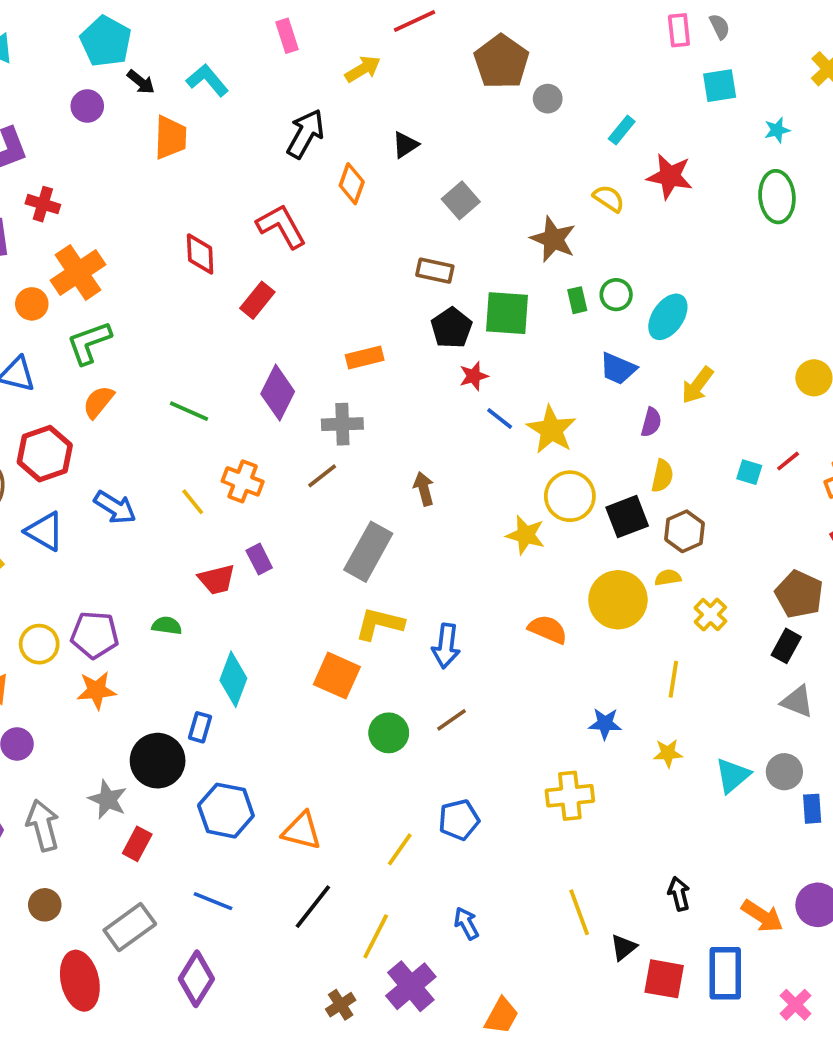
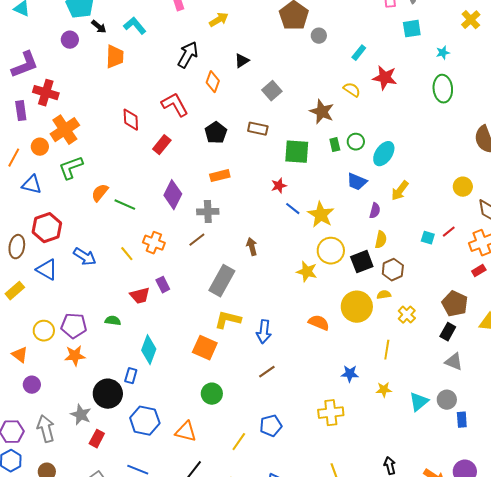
red cross: (43, 204) -> (46, 93), size x1.4
black pentagon: (452, 328) -> (216, 133), moved
orange semicircle: (98, 402) -> (100, 193), moved
green circle: (389, 733) -> (212, 394), moved

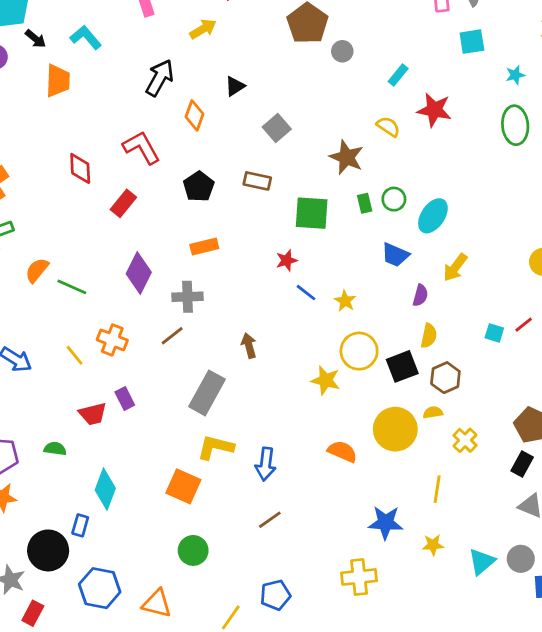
yellow star: (321, 215) -> (345, 301), size x0.6
blue star: (350, 374) -> (386, 523), size x1.4

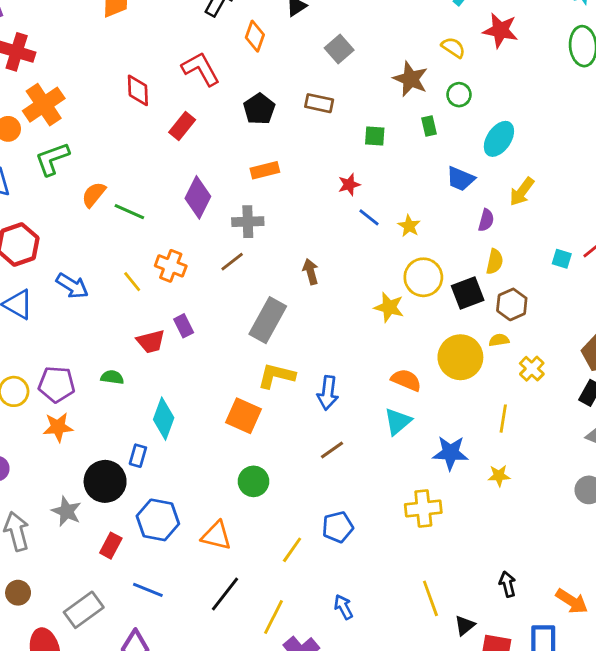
green circle: (394, 199) -> (459, 95), moved
green square: (312, 213) -> (375, 136), size x0.6
cyan triangle: (482, 562) -> (398, 421), moved
red rectangle: (33, 613) -> (111, 546), moved

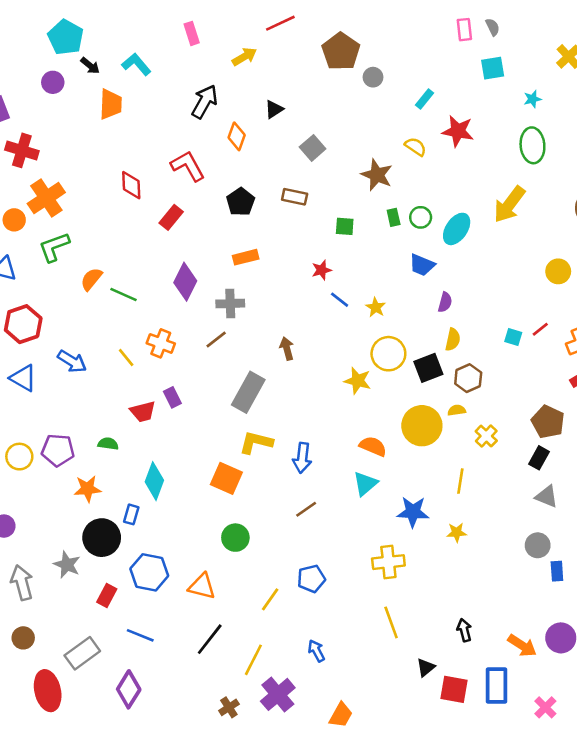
green circle: (459, 95) -> (421, 217), moved
yellow arrow: (522, 192) -> (509, 204), moved, size x1.4
orange star: (58, 427) -> (87, 489), moved
yellow line: (430, 598) -> (391, 622), moved

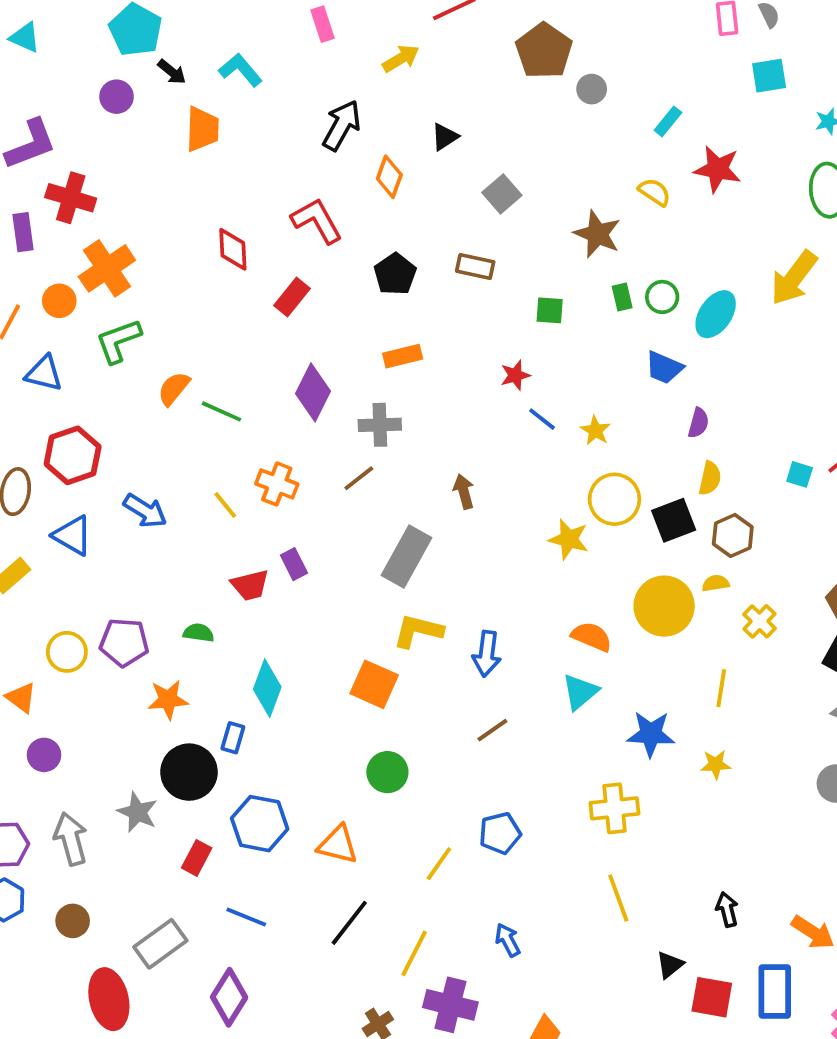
purple cross: (278, 694) -> (450, 1005), turned -36

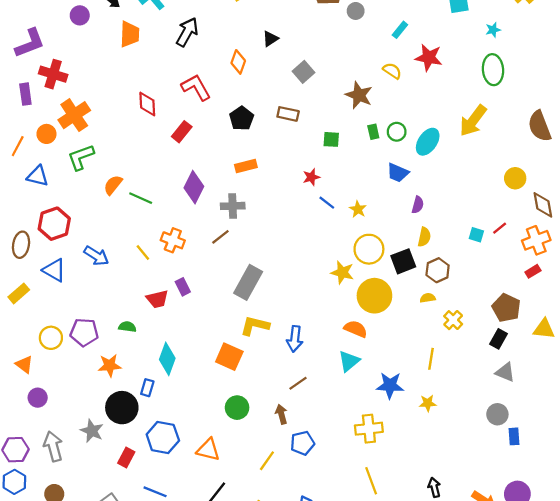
black arrow: (342, 125) -> (187, 32), moved
brown arrow: (464, 492) -> (281, 414), moved
yellow circle: (664, 606) -> (374, 296), moved

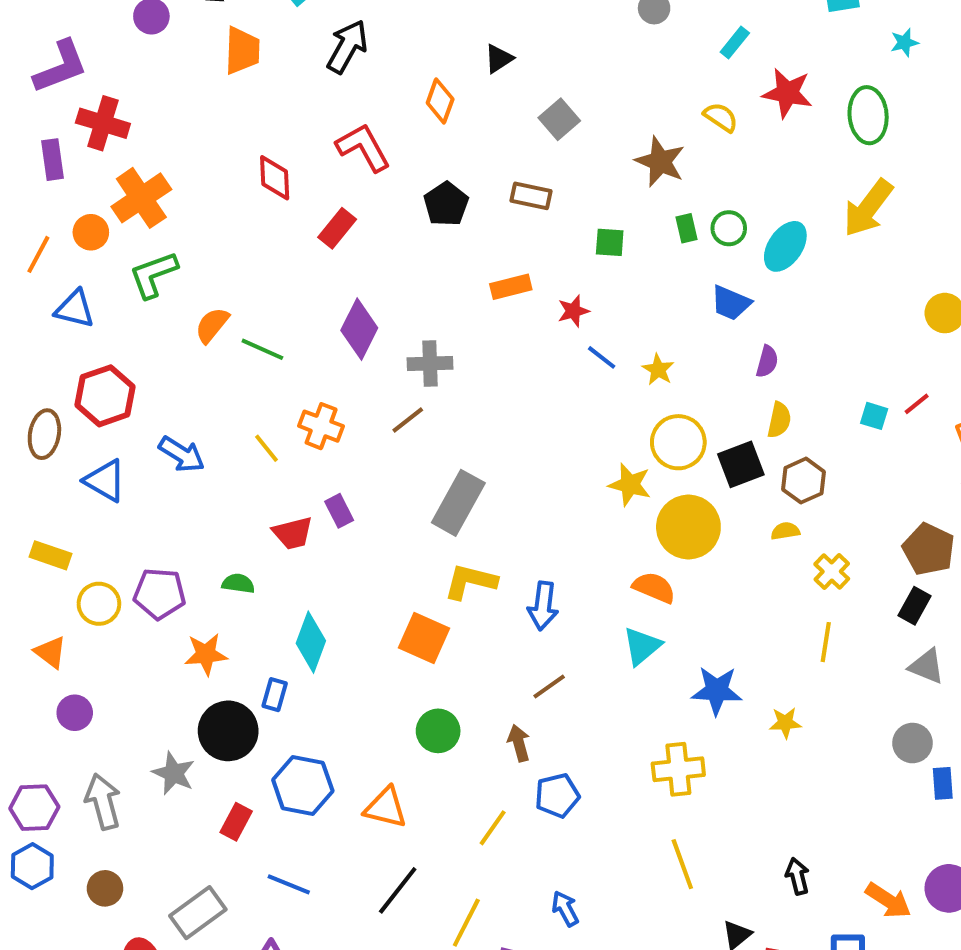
green ellipse: (493, 70) -> (868, 115), moved
orange rectangle: (246, 166) -> (511, 287), moved
yellow rectangle: (19, 293) -> (50, 555), moved, turned 60
yellow line: (431, 359) -> (826, 642), moved

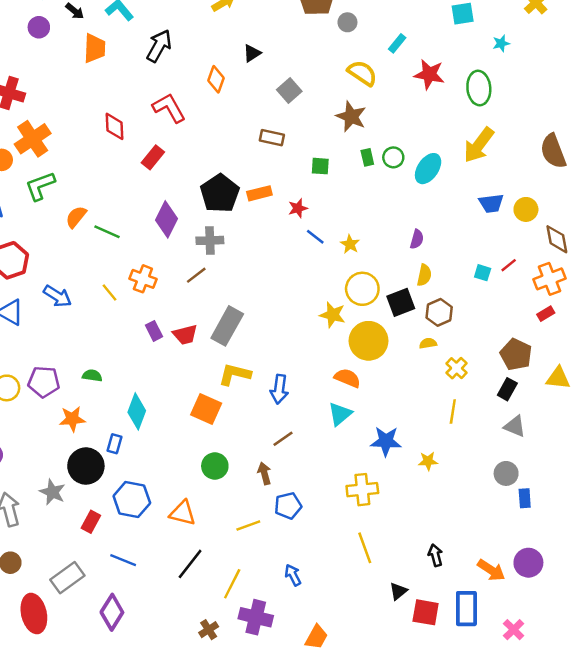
yellow semicircle: (721, 117) -> (362, 73), moved, size x1.4
black pentagon: (446, 204) -> (220, 193), moved, size x1.4
blue trapezoid: (731, 303) -> (491, 203), moved, turned -30
red trapezoid: (293, 533) -> (185, 335), moved
yellow line: (493, 828) -> (248, 526), turned 35

